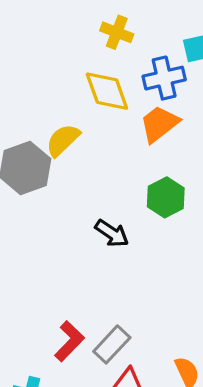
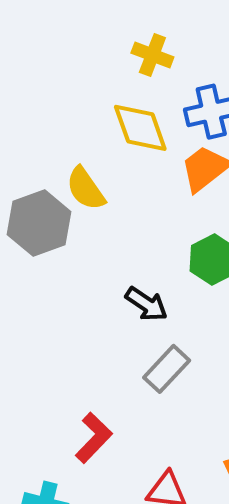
yellow semicircle: (63, 140) -> (86, 189), turned -81
gray rectangle: (112, 344) -> (167, 369), moved

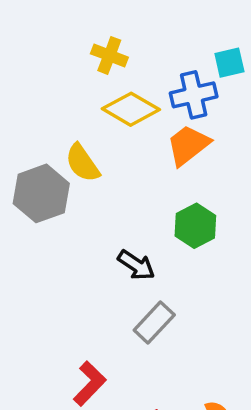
yellow cross: (152, 55) -> (109, 55), moved
yellow diamond: (140, 128) -> (131, 109), turned -40

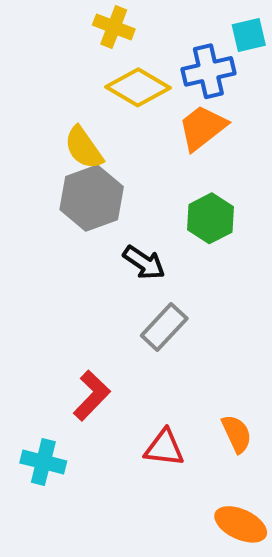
gray hexagon: (41, 193) -> (92, 198), moved

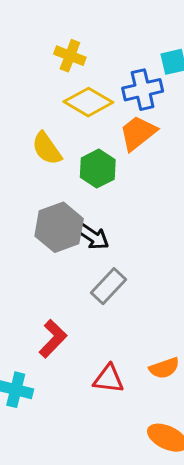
gray hexagon: (92, 198) -> (59, 227), moved
green hexagon: (210, 218) -> (98, 169), moved
orange semicircle: (237, 434) -> (164, 368), turned 96

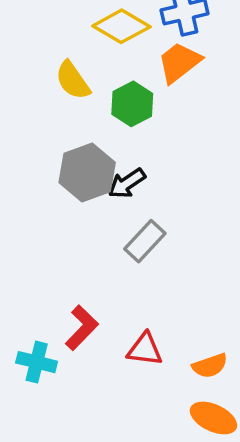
black arrow: (93, 237) -> (127, 183), turned 112
red L-shape: (53, 339) -> (82, 328), moved
orange semicircle: (164, 368) -> (210, 366), moved

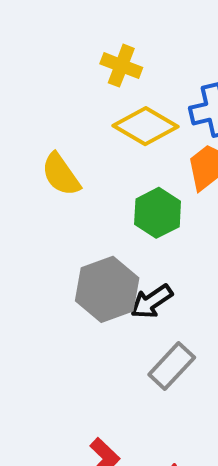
yellow semicircle: (73, 80) -> (61, 174), moved

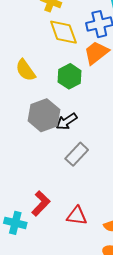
yellow diamond: (145, 126) -> (63, 32), turned 40
yellow semicircle: (61, 174) -> (25, 70), moved

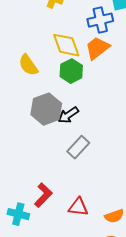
yellow diamond: (63, 32) -> (66, 45), moved

